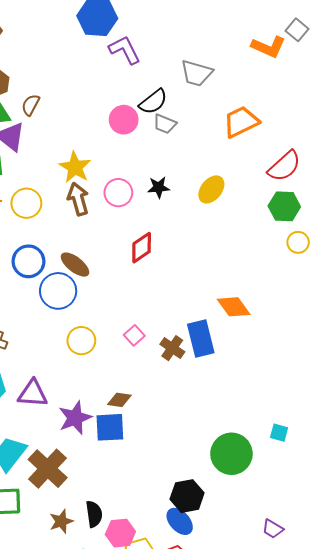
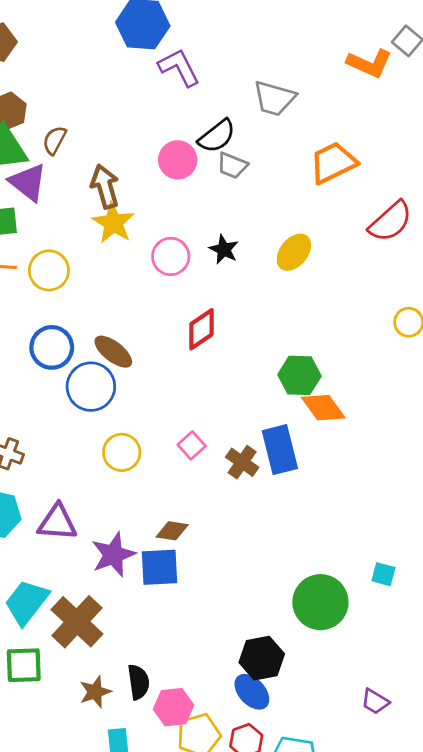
black star: (159, 187) -> (224, 249), turned 30
brown arrow: (78, 199) -> (105, 186), moved
green hexagon: (284, 206) -> (299, 375), moved

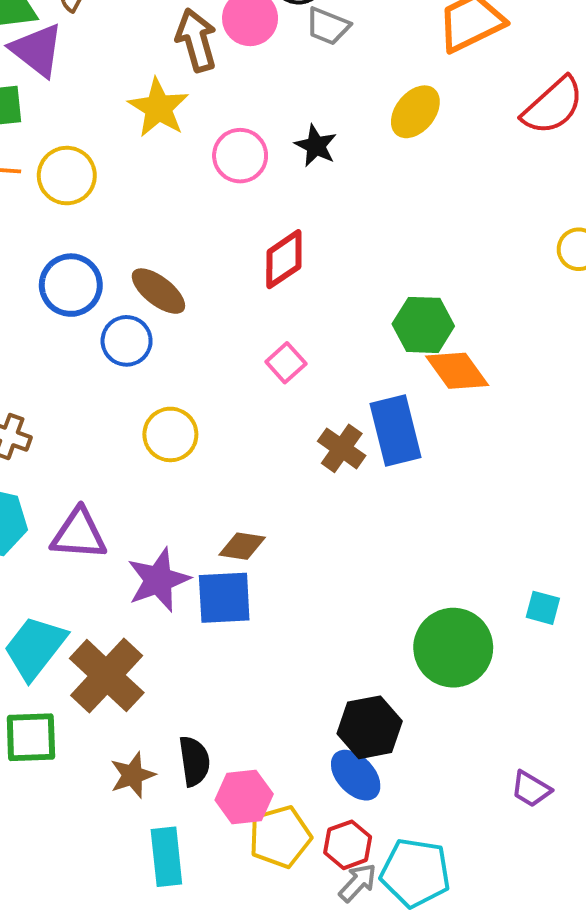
brown arrow: (105, 186) -> (196, 40), moved
yellow ellipse: (294, 252) -> (415, 112), moved
blue circle: (91, 387) -> (127, 341), size x0.7
pink square: (192, 445) -> (286, 363), moved

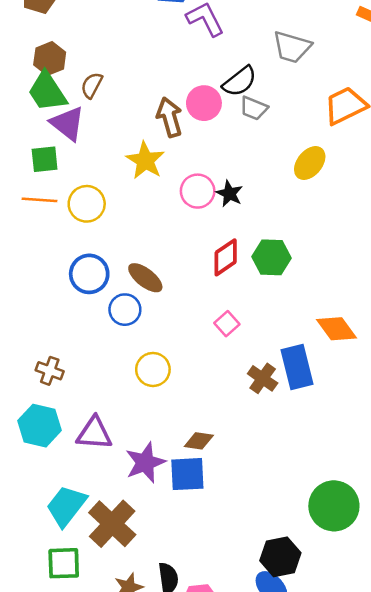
black star: (316, 146) -> (229, 194), moved
green hexagon: (423, 325) -> (271, 257), moved

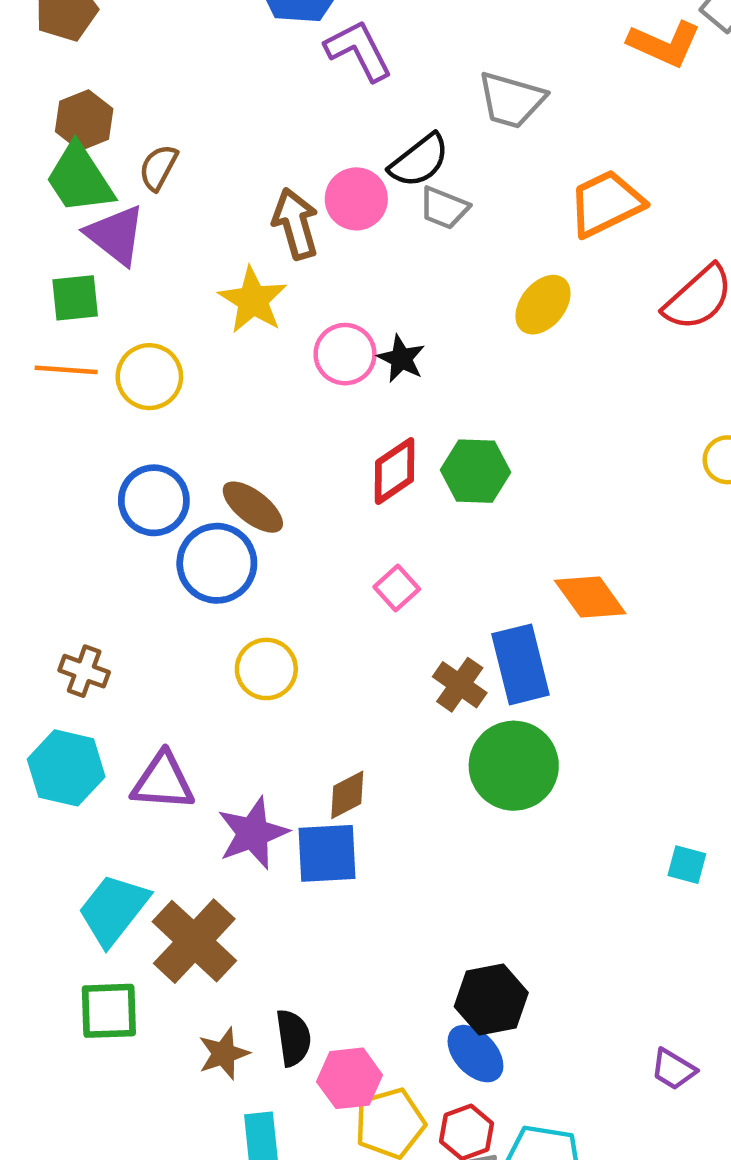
blue circle: (125, 310) -> (217, 563), size x1.4
brown diamond: (199, 441) -> (347, 795), turned -36
green circle: (334, 506) -> (514, 766), moved

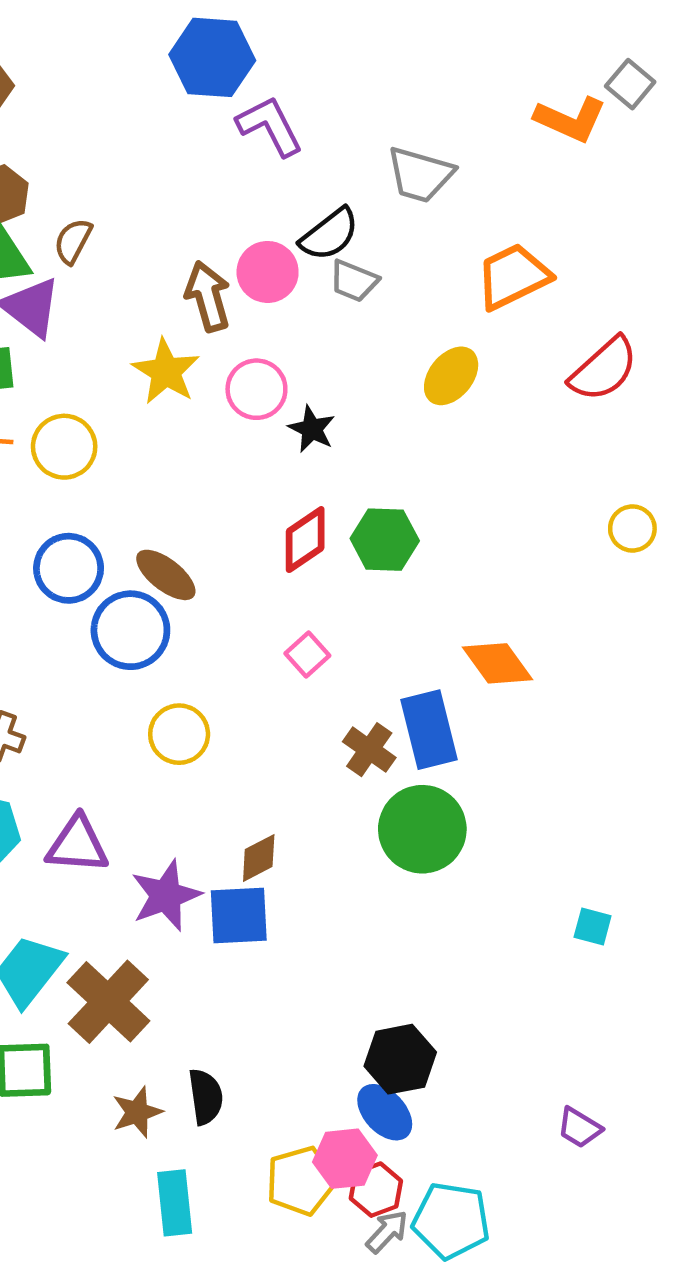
pink circle: (345, 354) -> (256, 389), moved
pink hexagon: (350, 1078) -> (345, 1159), moved

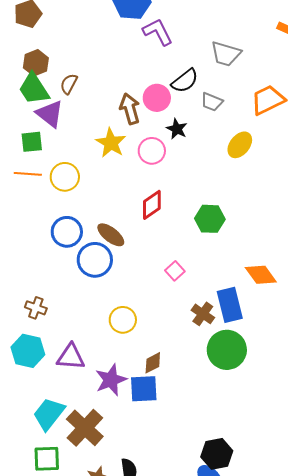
gray trapezoid: (354, 281) -> (212, 102), moved
black star: (312, 429) -> (177, 129), moved
red diamond: (305, 540) -> (152, 205), moved
yellow circle: (179, 734) -> (123, 320), moved

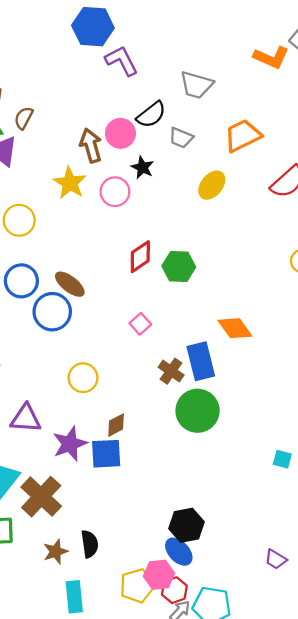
red diamond: (152, 205) -> (140, 257), moved

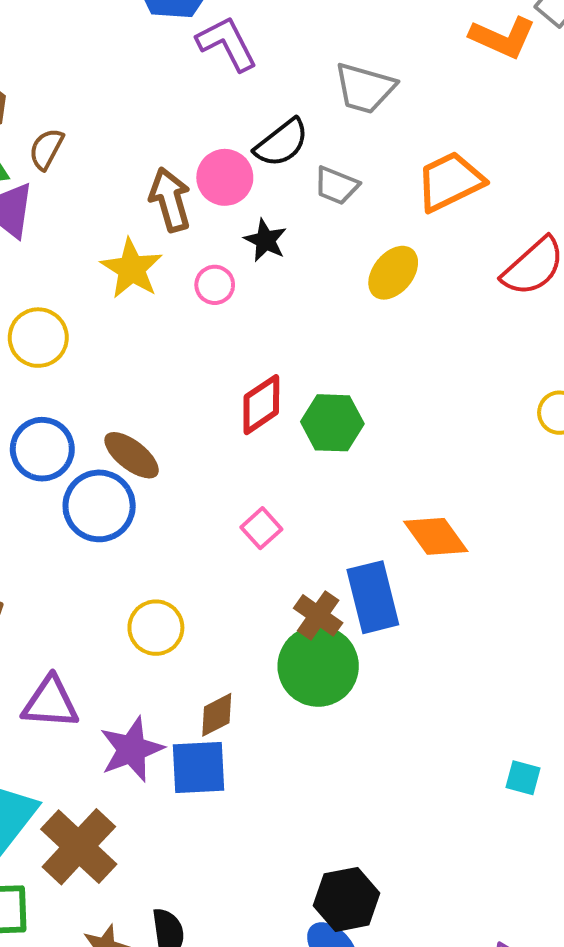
pink circle: (115, 192) -> (215, 285), size x0.7
green circle: (198, 411) -> (318, 666), moved

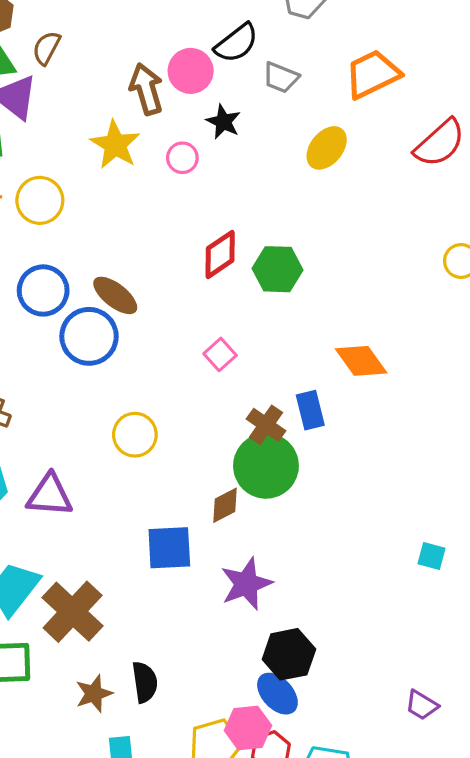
blue rectangle: (373, 597) -> (310, 410), size x0.7
brown diamond: (217, 715) -> (225, 505), moved
purple star: (132, 749) -> (246, 584), moved

